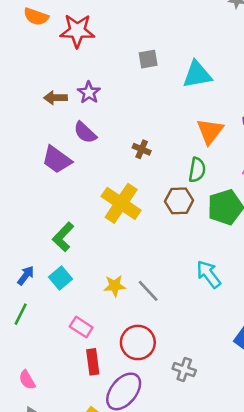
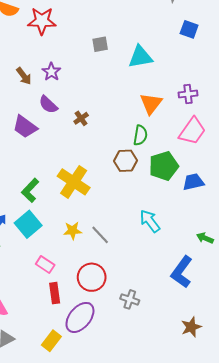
brown arrow: (55, 98) -> (24, 76), turned -126
brown cross: (142, 149) -> (81, 118), moved, turned 32
yellow cross: (121, 203) -> (74, 182), moved
cyan square: (61, 278) -> (28, 224), size x1.4

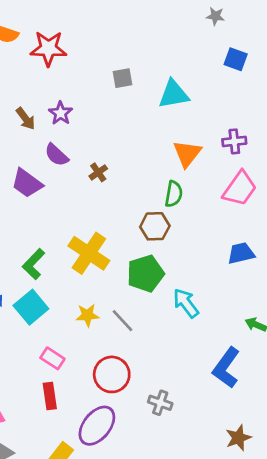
green pentagon: (164, 166) -> (145, 273), moved
red rectangle: (55, 293) -> (50, 396), moved

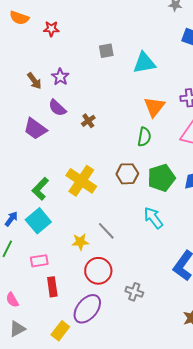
red star: (48, 48) -> (51, 29), size x0.6
brown hexagon: (155, 226) -> (127, 174), moved
green pentagon: (145, 273) -> (161, 178), moved
yellow star: (87, 315) -> (80, 242), moved
pink rectangle: (52, 358) -> (39, 261), moved, turned -42

